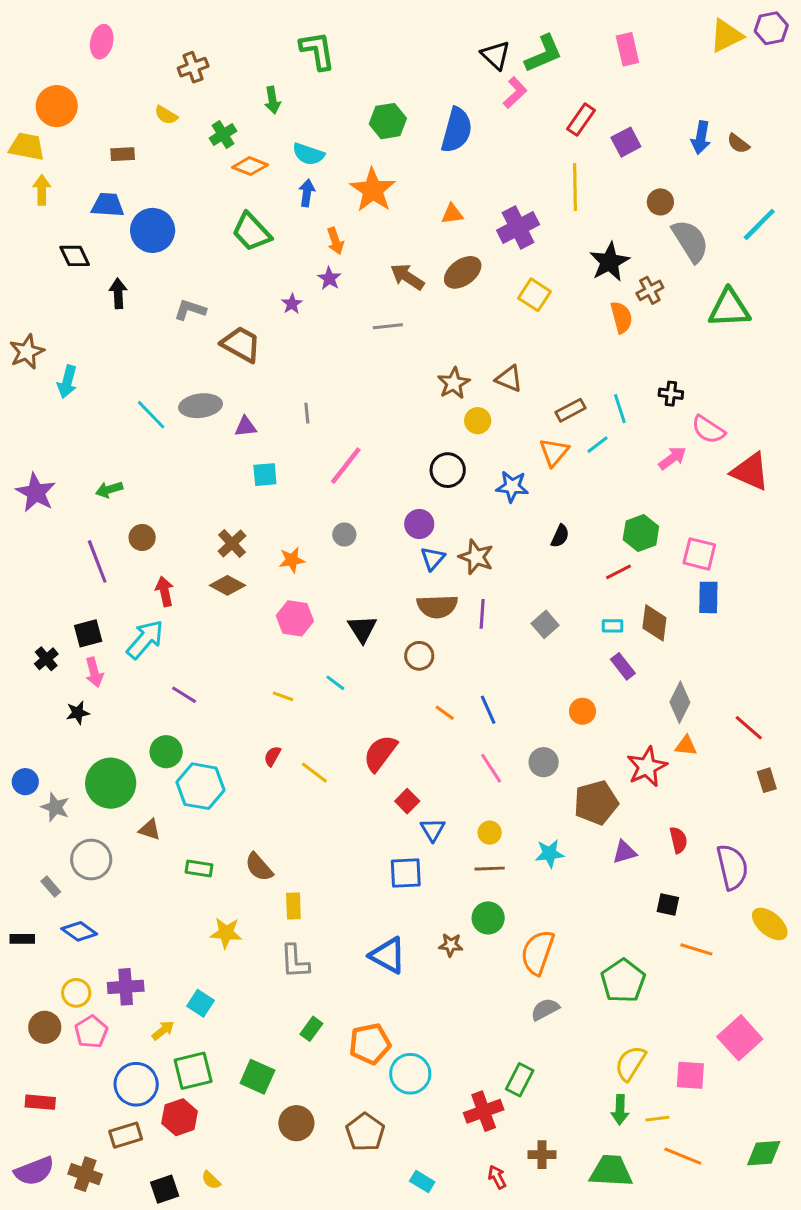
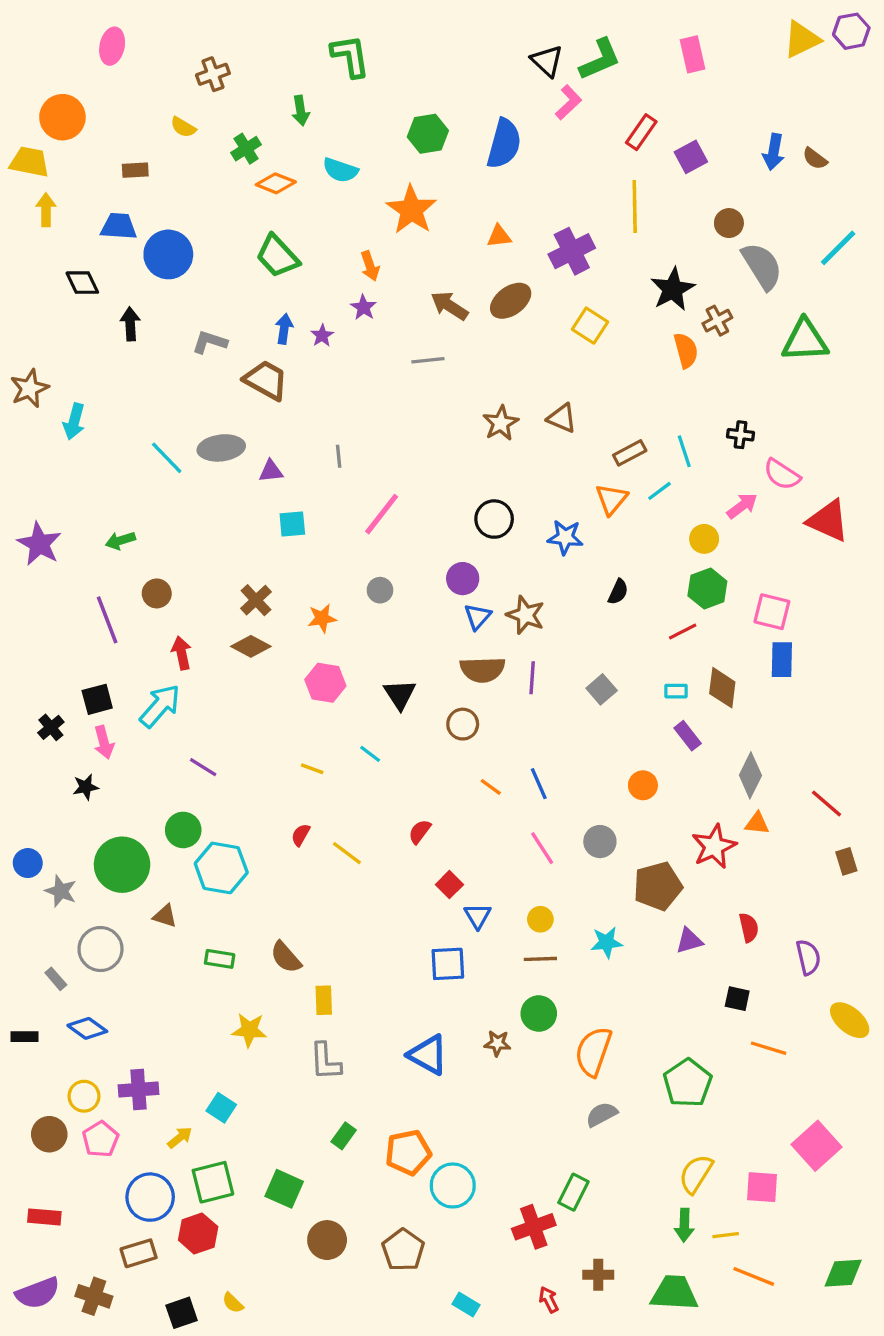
blue arrow: (307, 193) -> (284, 329), moved
yellow circle: (478, 421) -> (704, 539), moved
red semicircle: (380, 753) -> (420, 832), size x0.6
purple semicircle: (732, 867) -> (808, 957), size x0.7

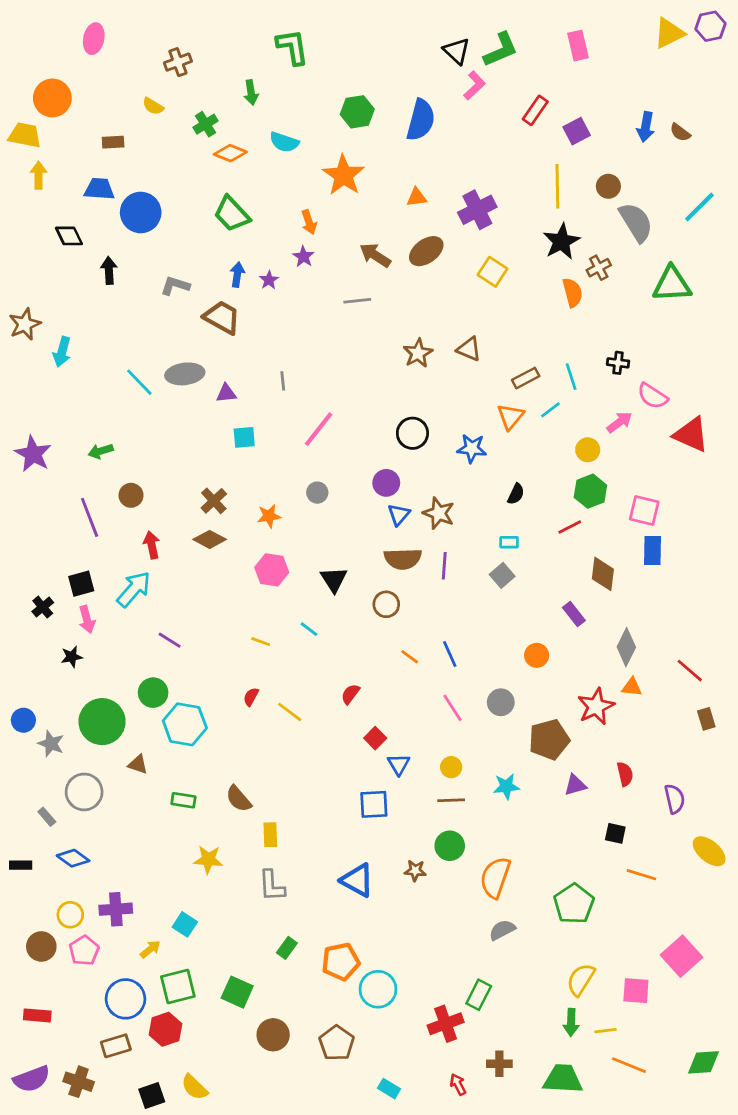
yellow line: (635, 207) -> (557, 186), moved
cyan rectangle: (676, 691) -> (509, 542), moved
yellow semicircle: (233, 1303) -> (194, 1087), size x1.5

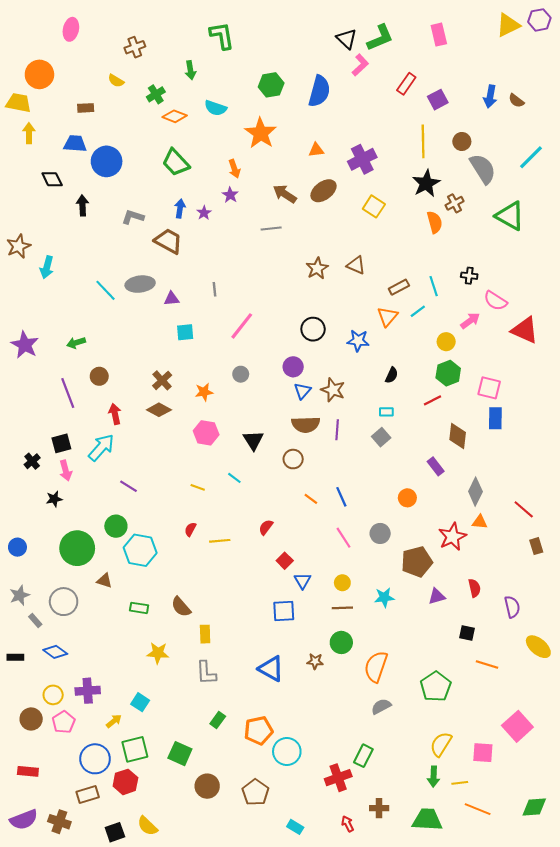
green triangle: (672, 284) -> (510, 216), turned 32
yellow line: (290, 712) -> (220, 541), turned -42
gray star: (51, 744) -> (20, 595), moved, turned 30

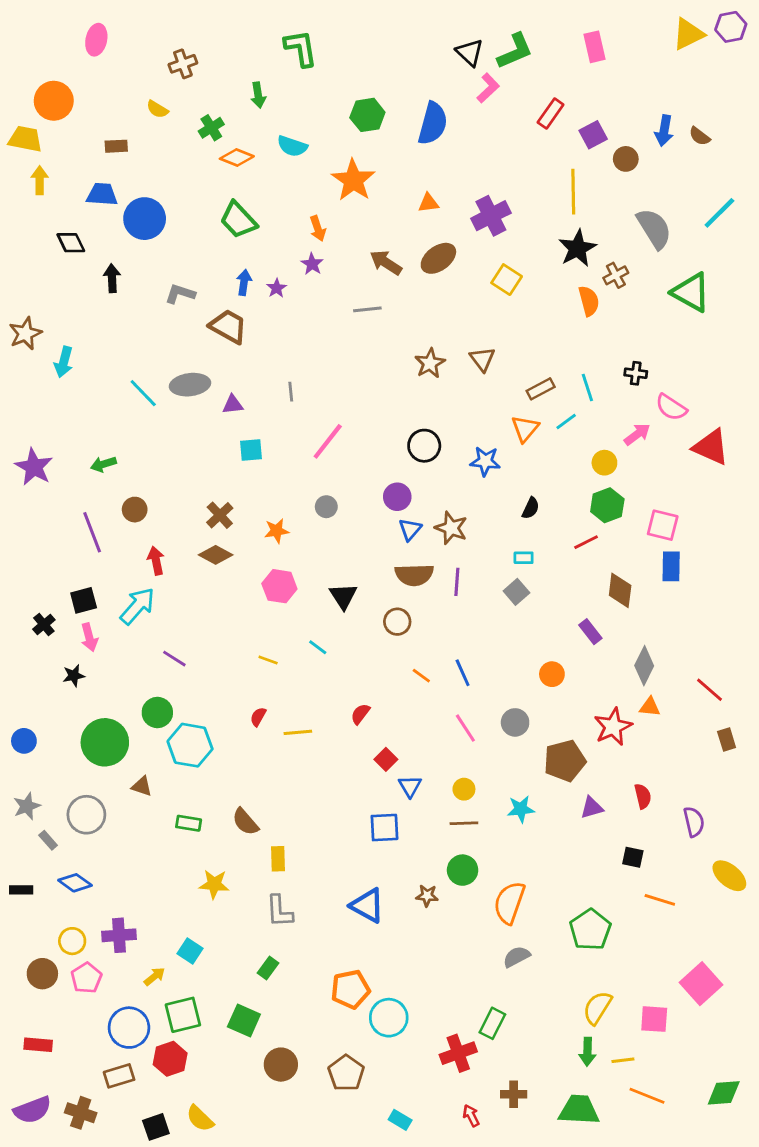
brown circle: (462, 141) -> (626, 159), moved
brown triangle: (356, 265) -> (482, 359), turned 30
green rectangle: (218, 720) -> (268, 968), moved

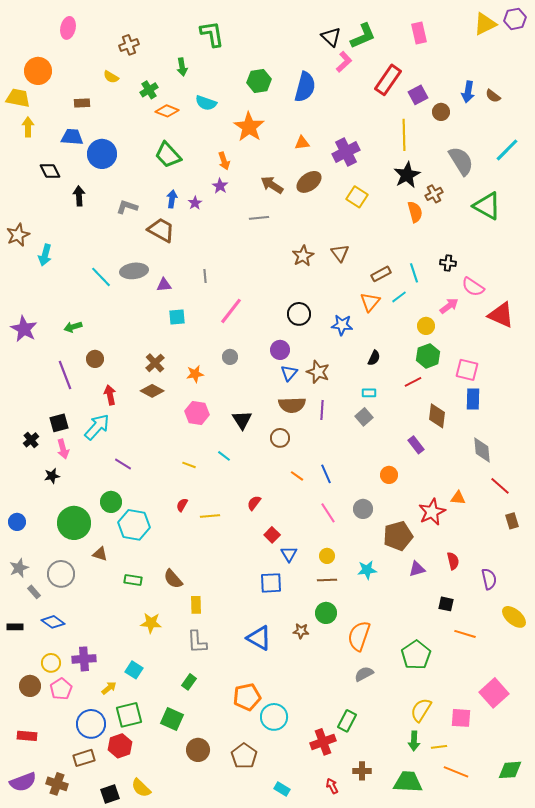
red rectangle: (551, 114) -> (388, 80), size x1.4
gray diamond: (644, 666) -> (482, 450), moved, turned -32

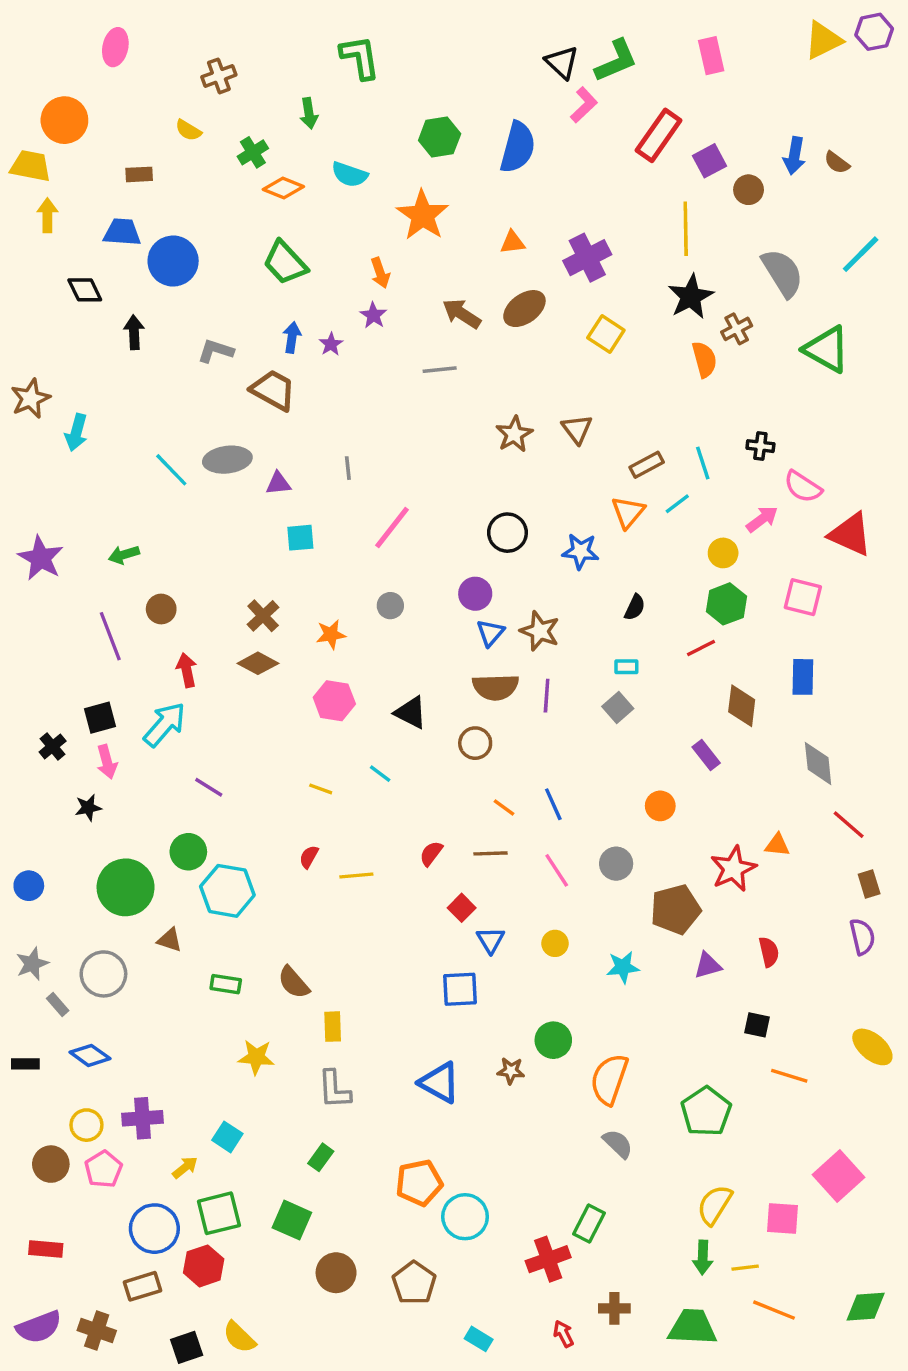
pink square: (467, 370) -> (803, 597), moved
black triangle: (242, 420) -> (411, 713), turned -30
purple semicircle: (489, 579) -> (862, 937), moved
brown line: (327, 580) -> (490, 853), moved
gray semicircle: (364, 674) -> (618, 1144), turned 72

